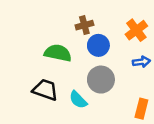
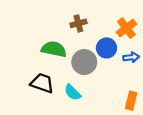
blue circle: (98, 45) -> (106, 48), moved
gray circle: (101, 80) -> (84, 62), moved

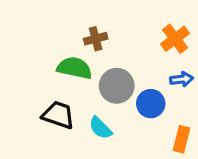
brown cross: (78, 23) -> (96, 39), moved
blue circle: (106, 48) -> (151, 104), moved

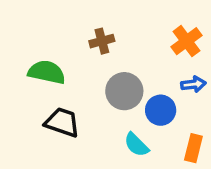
green semicircle: (75, 68) -> (47, 72), moved
cyan semicircle: (100, 128) -> (136, 145), moved

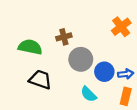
brown cross: (102, 41) -> (64, 37), moved
blue arrow: (193, 84) -> (126, 74), moved

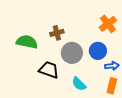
blue circle: (104, 72) -> (98, 51), moved
black trapezoid: (40, 80) -> (49, 70), moved

